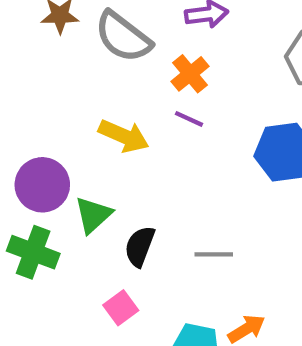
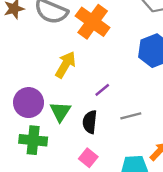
orange cross: (190, 74) -> (93, 22), size x1.6
purple line: (189, 119) -> (102, 90), moved, turned -49
yellow arrow: (124, 136) -> (66, 65), turned -68

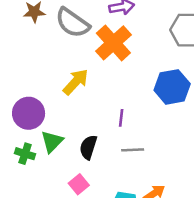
purple line: (102, 90) -> (121, 118), moved, turned -56
green triangle: (60, 112) -> (52, 142), moved
green cross: (33, 140) -> (25, 154), size x0.7

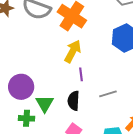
yellow arrow: (76, 82) -> (73, 51), moved
purple line: (121, 118) -> (81, 74), moved

